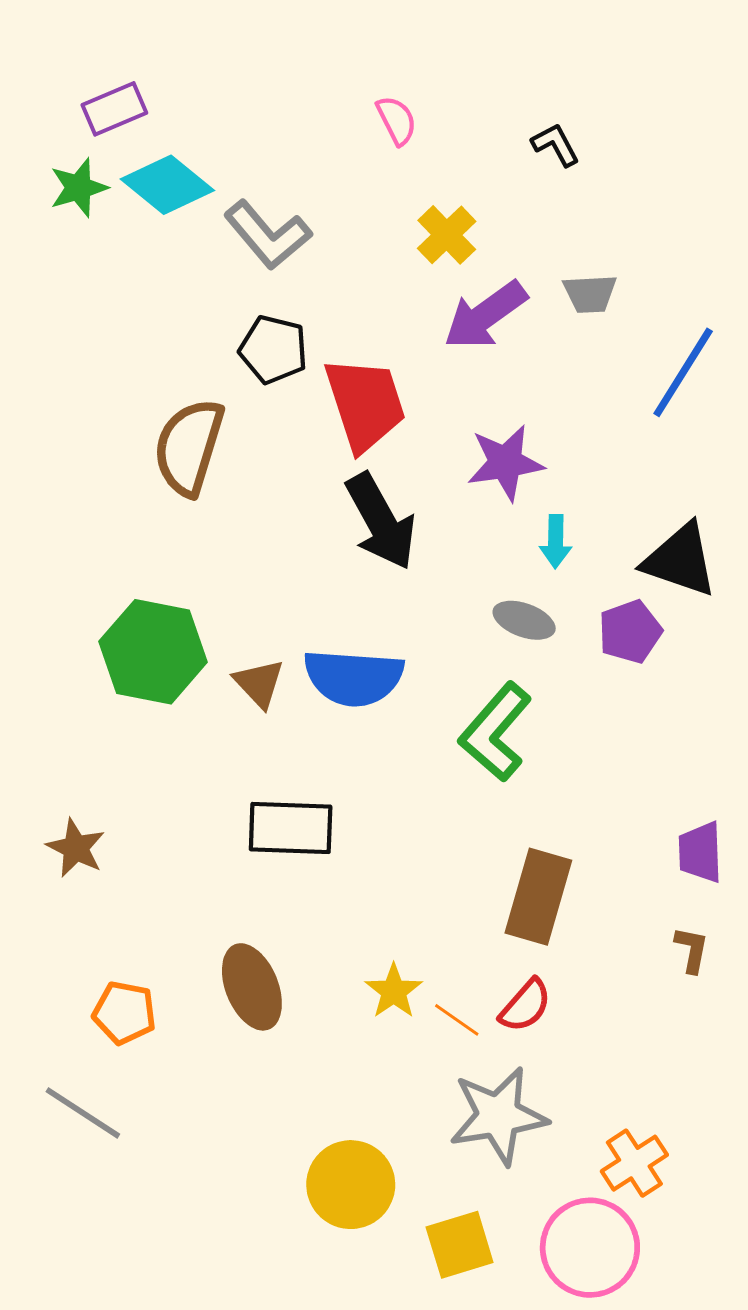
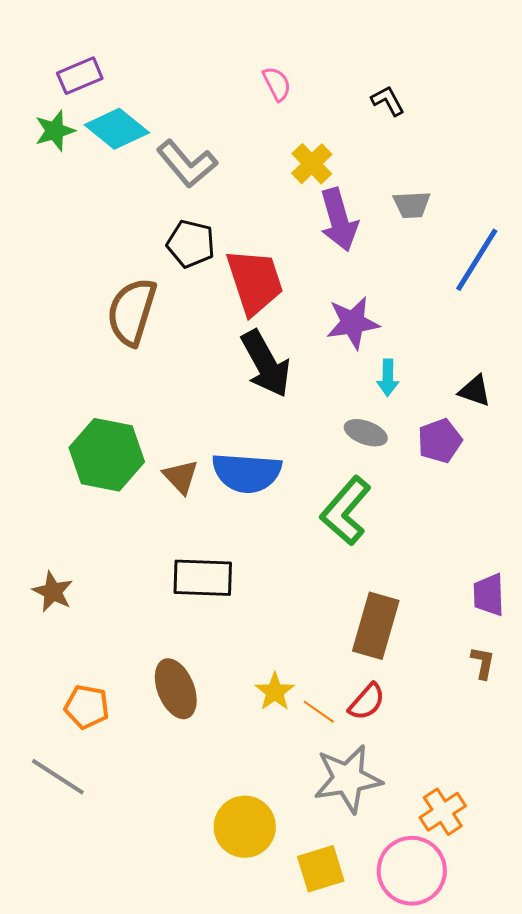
purple arrow: (485, 315) -> (339, 220), turned -70
black triangle: (680, 560) -> (475, 391), size x0.6

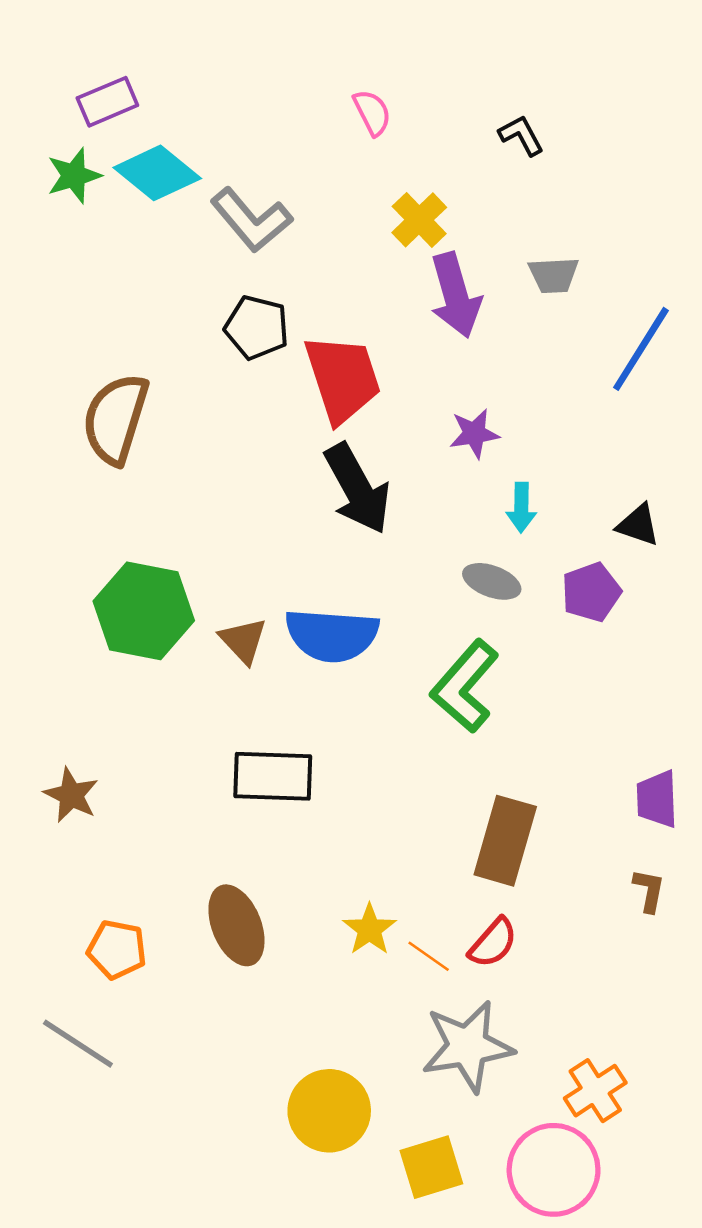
brown semicircle: (132, 312) -> (116, 419), moved
purple star: (353, 323) -> (474, 434), size x0.7

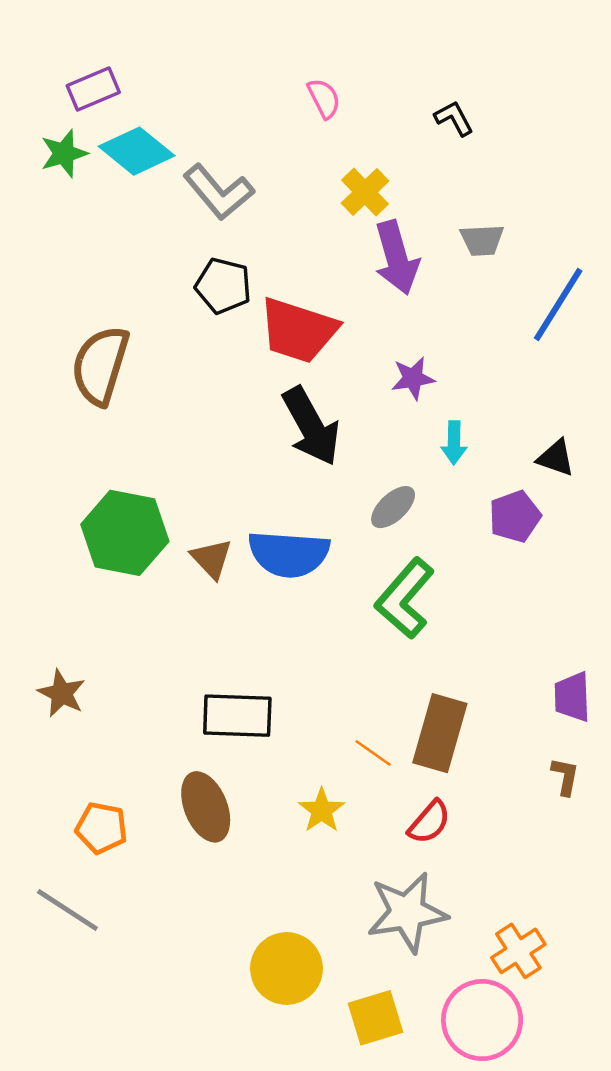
red trapezoid: (343, 379) -> (298, 330), turned 126
gray ellipse: (492, 581) -> (393, 507), moved, turned -63
black rectangle: (273, 776) -> (237, 716), moved
orange line: (429, 956) -> (373, 753), moved

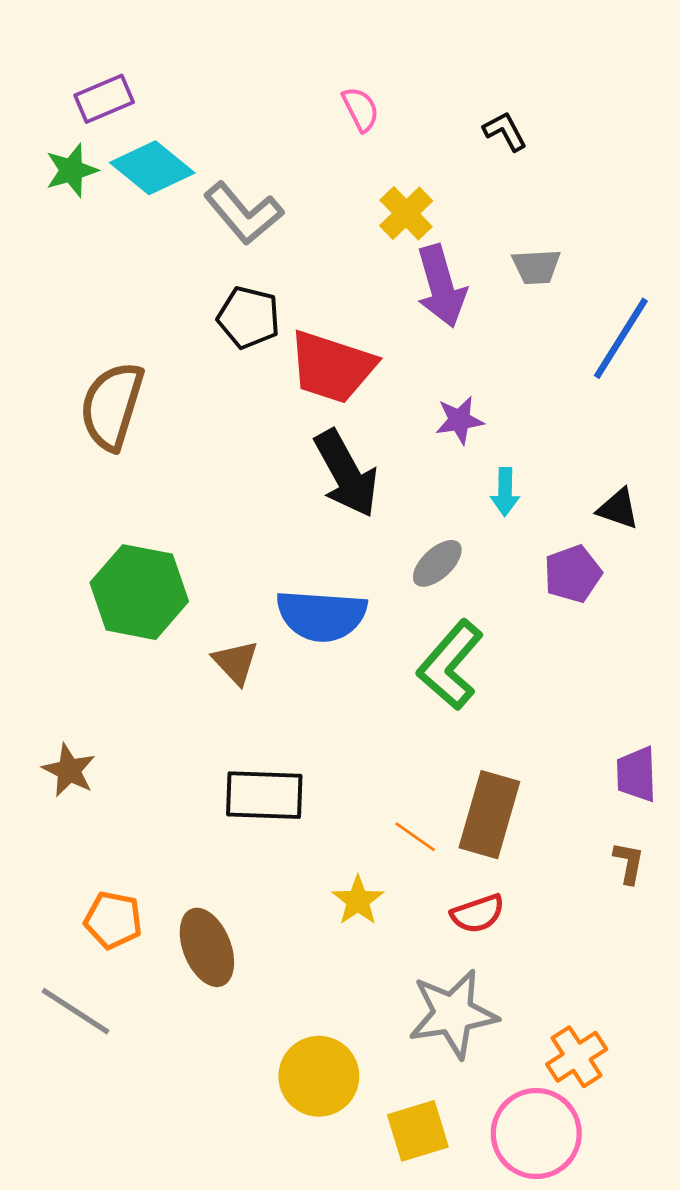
brown triangle: (212, 559) -> (236, 662), moved
brown ellipse: (206, 807) -> (207, 947), moved
red semicircle: (429, 822) -> (478, 914), turned 30

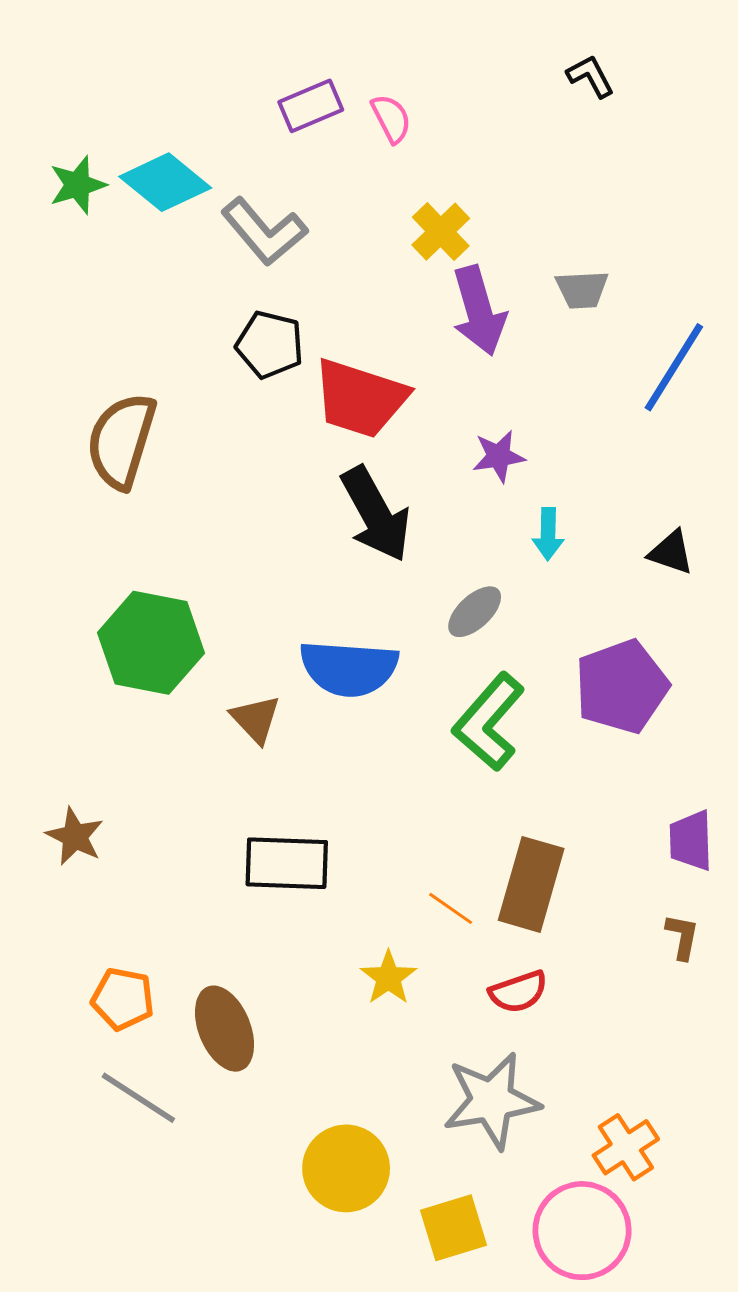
purple rectangle: (104, 99) -> (311, 106), moved
black L-shape: (505, 131) -> (591, 76), moved
purple pentagon: (573, 574) -> (622, 687), moved, size x1.5
gray line: (75, 1011) -> (138, 1098), moved

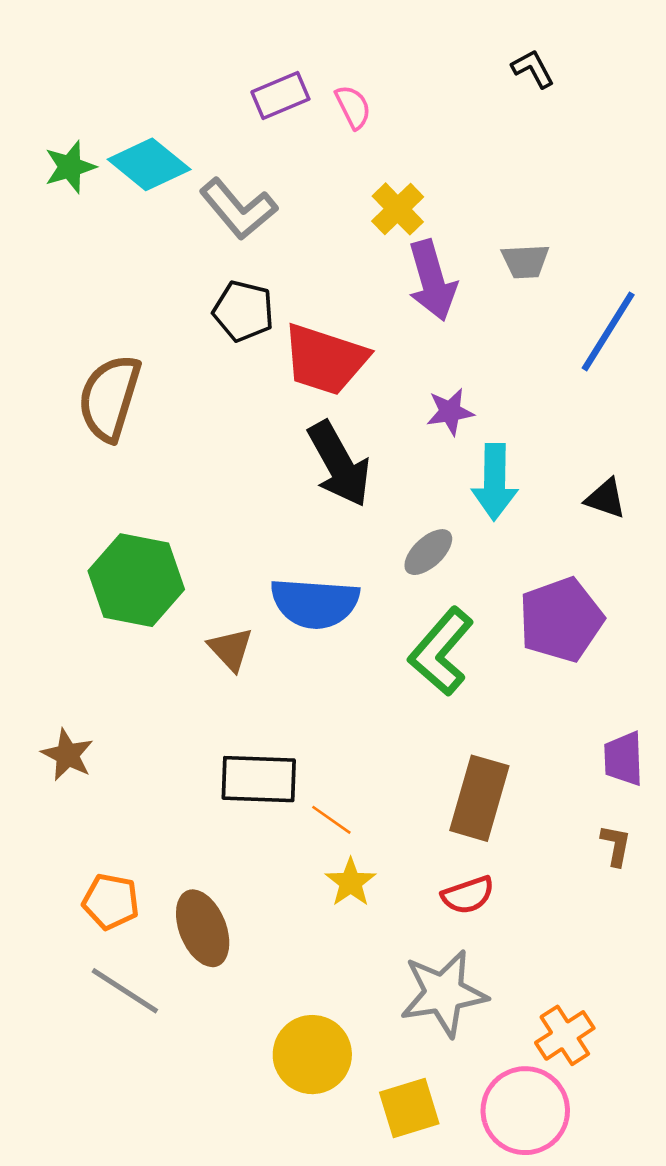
cyan arrow: (548, 534) -> (495, 482), size x1.6
orange line: (451, 908) -> (331, 820), moved

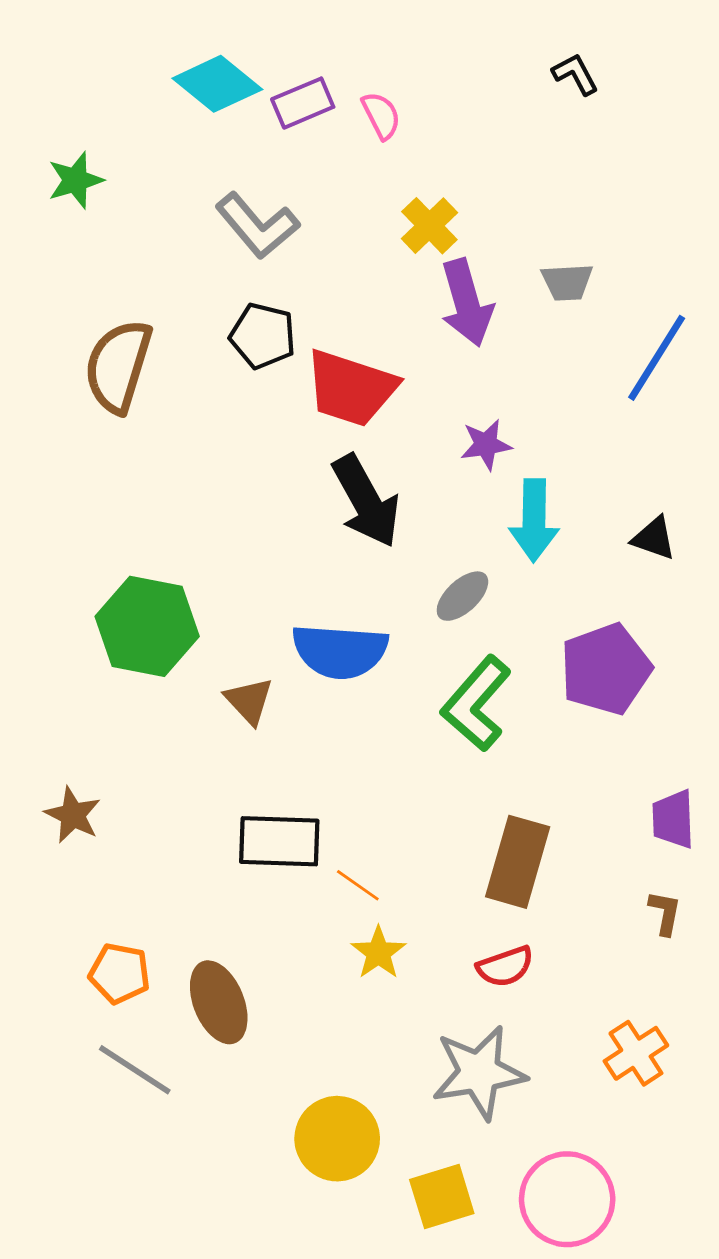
cyan diamond: (149, 164) -> (217, 84), moved
brown semicircle: (110, 398) -> (118, 366), moved
orange cross: (565, 1035) -> (636, 1053), moved

